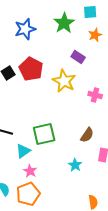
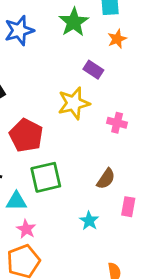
red pentagon: (31, 69) -> (26, 135), moved
yellow star: (64, 81) -> (74, 103), turned 30
cyan triangle: (23, 151) -> (16, 201), turned 35

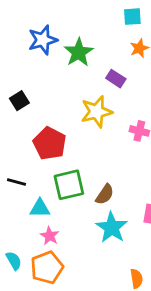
green star: (74, 22) -> (79, 52), moved
brown semicircle: (106, 179) -> (105, 194), moved
cyan star: (89, 221) -> (112, 228), size x1.6

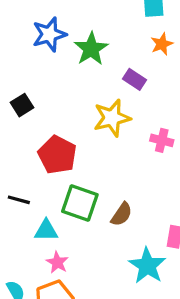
green square: (69, 185) -> (80, 203), turned 32
cyan star: (112, 228) -> (147, 266), moved

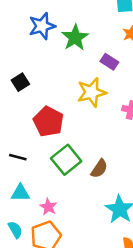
green square: (80, 203) -> (66, 160), turned 32
cyan triangle: (46, 230) -> (20, 193), moved

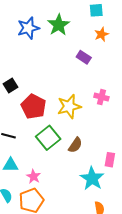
green star: (75, 38) -> (59, 25), moved
black square: (20, 82) -> (11, 86), moved
yellow star: (92, 92) -> (69, 106), moved

